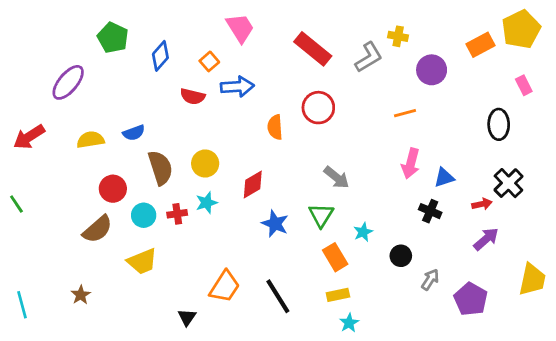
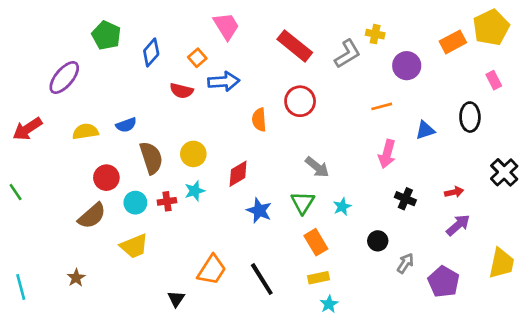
blue triangle: (444, 177) -> (425, 130), moved
black cross: (508, 183) -> (504, 172), moved
cyan star: (363, 232) -> (342, 207), moved

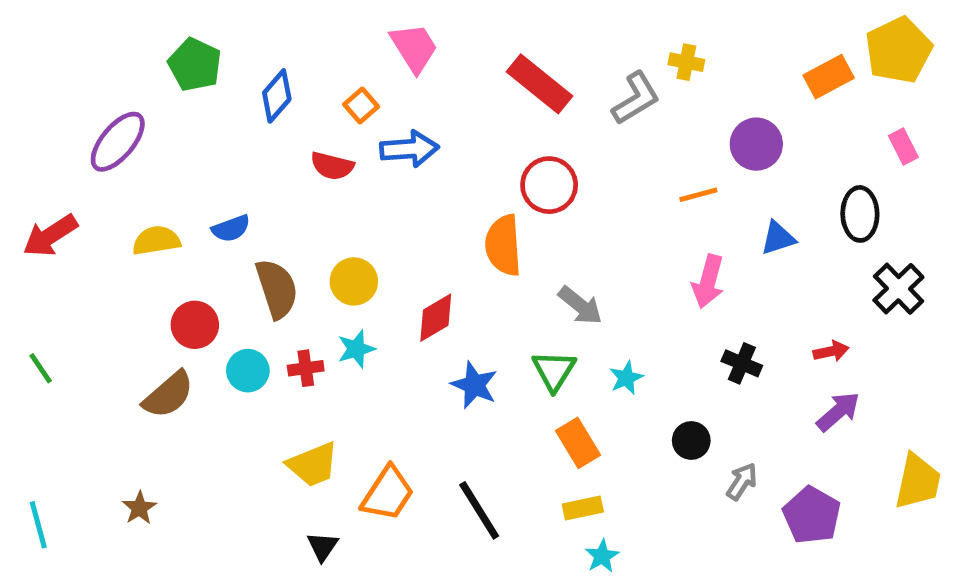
purple circle: (407, 66) -> (756, 144), moved
orange semicircle: (259, 120) -> (503, 245), moved, size x1.4
black cross: (504, 172) -> (898, 289), moved
green line: (16, 192) -> (41, 368), moved
yellow trapezoid: (134, 246) -> (313, 465), moved

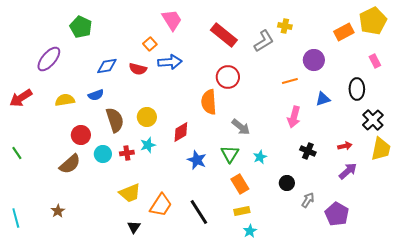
blue diamond: (277, 96) -> (107, 66), moved, turned 40
yellow trapezoid: (918, 481) -> (381, 149), moved

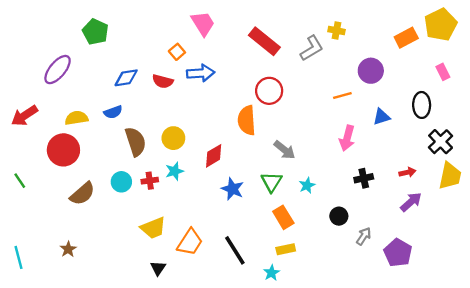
red circle: (81, 135) -> (63, 150), moved, size x1.4
black cross: (308, 151) -> (364, 178), turned -35
cyan star: (250, 231) -> (271, 273), moved

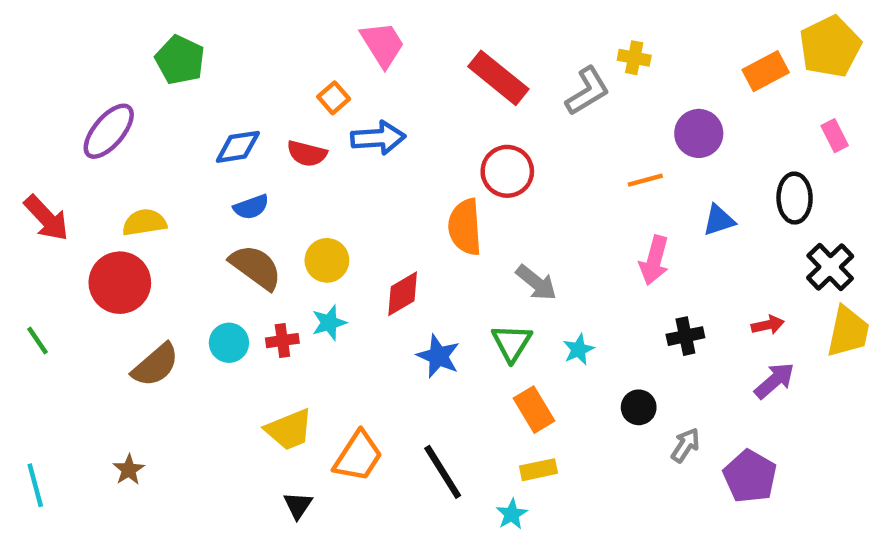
blue semicircle: (113, 112) -> (251, 207), moved
red arrow: (24, 116) -> (46, 218), turned -100
brown semicircle: (136, 142) -> (256, 267), turned -36

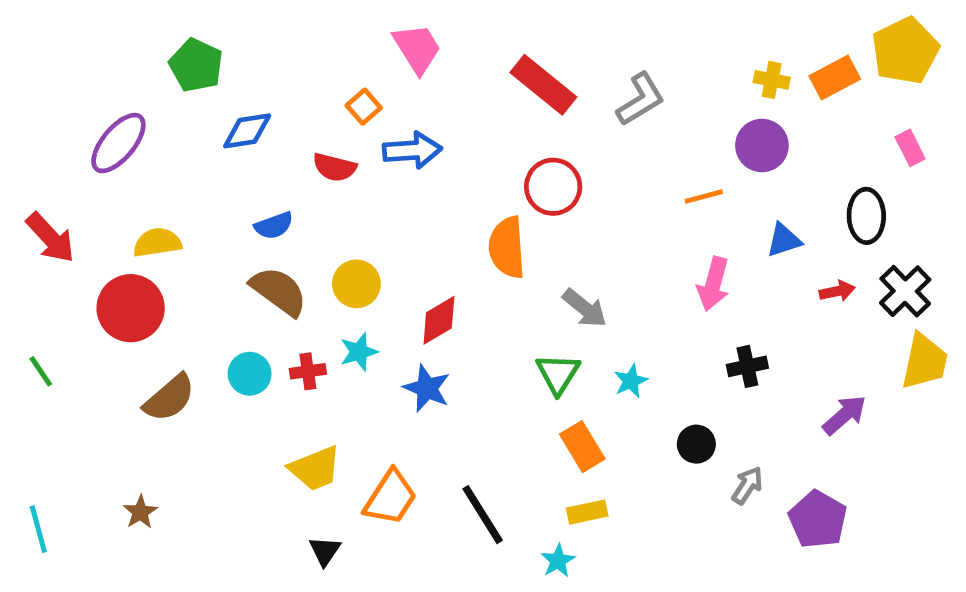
yellow cross: (634, 58) -> (772, 80), moved
blue diamond: (238, 147) -> (247, 131), moved
red arrow: (768, 325) -> (837, 291), moved
blue star: (438, 356) -> (427, 388), moved

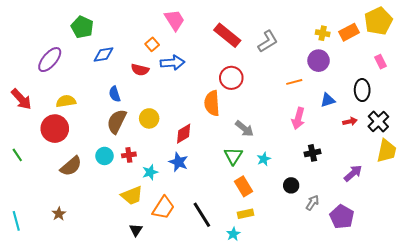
blue semicircle: (274, 226) -> (115, 94), turned 91
brown semicircle: (279, 291) -> (117, 121), turned -100
cyan star: (359, 352) -> (150, 172), moved

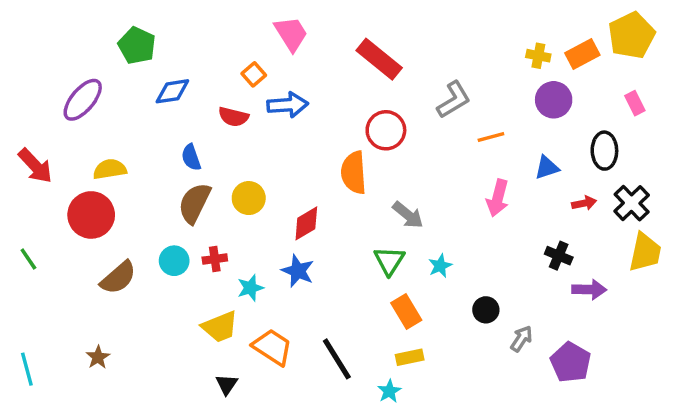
gray L-shape: (268, 41) -> (454, 100), moved
purple circle: (319, 61) -> (554, 100), moved
black cross: (312, 153) -> (559, 256), moved, turned 35
purple arrow: (353, 173) -> (589, 290), turned 42
orange trapezoid: (163, 208) -> (272, 347), turned -90

